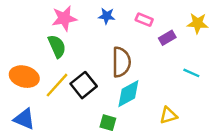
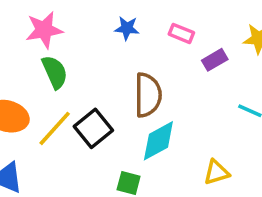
pink star: (64, 18) -> (44, 30), moved

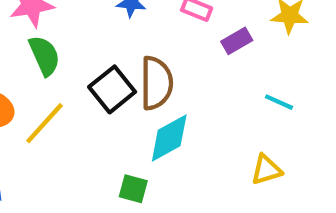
black square: (93, 128) -> (112, 89), moved
yellow triangle: (217, 172) -> (266, 170), moved

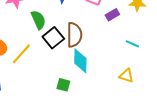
green semicircle: (44, 56) -> (38, 20), moved
cyan diamond: (169, 138) -> (80, 61), turned -60
yellow triangle: (266, 170) -> (126, 76), turned 35

